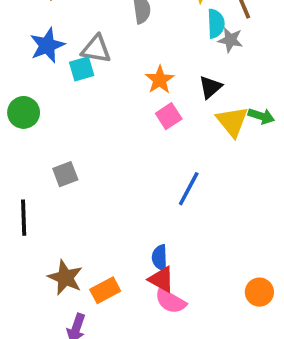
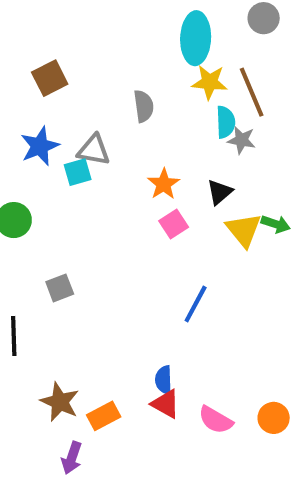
pink semicircle: (171, 301) -> (216, 420), moved

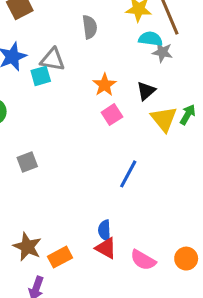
cyan semicircle: (226, 122) -> (151, 39), turned -80
green arrow: (276, 224) -> (188, 115), turned -78

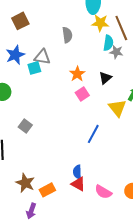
cyan semicircle: (151, 39) -> (108, 43), turned 91
yellow triangle: (164, 119) -> (117, 108), moved
gray square: (27, 162) -> (25, 126), turned -32

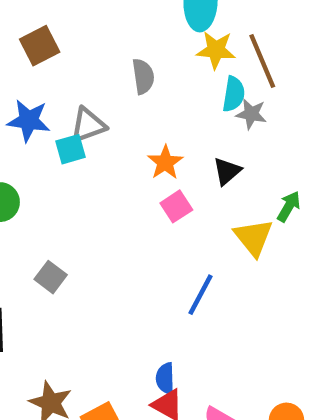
blue star: (15, 55) -> (29, 121), turned 30
gray triangle: (42, 57) -> (88, 125), turned -30

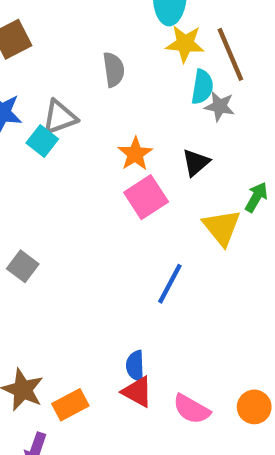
cyan square: (70, 149) -> (42, 141), turned -36
pink square: (176, 206) -> (146, 197), size x1.4

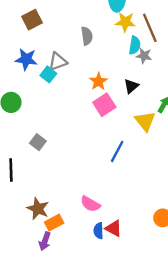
blue semicircle: (135, 366) -> (98, 231), moved
red triangle: (137, 392) -> (114, 228), moved
orange rectangle: (70, 405) -> (54, 223), moved
pink semicircle: (191, 409) -> (90, 204), moved

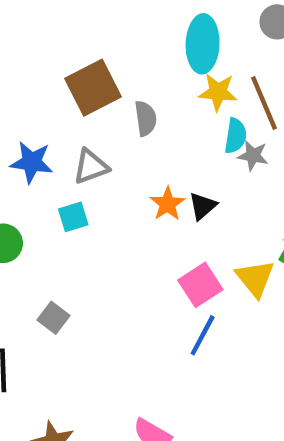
brown square: (32, 20) -> (93, 88), moved, size x1.4
cyan square: (48, 74) -> (73, 217), moved, turned 35
black triangle: (131, 86) -> (203, 206), moved
pink square: (104, 105) -> (200, 285), moved

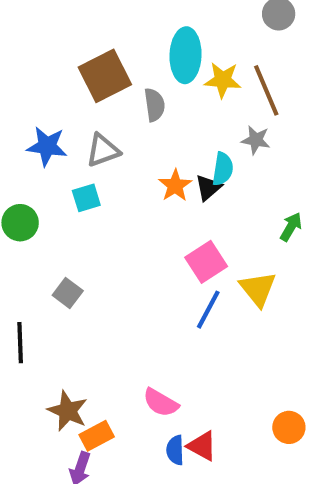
cyan ellipse: (203, 44) -> (186, 55), moved
cyan semicircle: (235, 136) -> (223, 169), moved
yellow triangle: (255, 278) -> (258, 289), moved

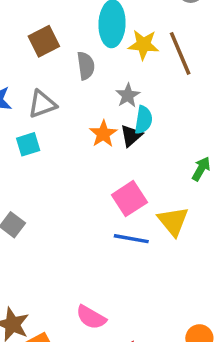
brown square: (105, 76) -> (44, 41), size x0.7
gray star: (256, 140) -> (128, 95), moved, turned 30
blue line: (208, 310) -> (131, 239), turned 72

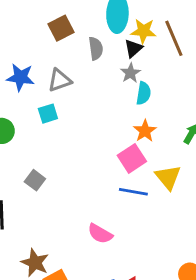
orange star: (103, 134) -> (145, 131), moved
black triangle: (131, 136) -> (133, 48), moved
pink semicircle: (91, 317) -> (100, 234), moved

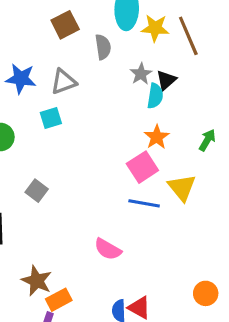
black triangle: (133, 48) -> (166, 80), moved

